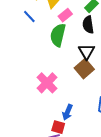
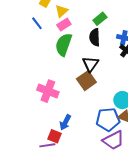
pink rectangle: (65, 15) -> (64, 24), moved
pink cross: (47, 83) -> (48, 91), turned -30

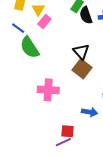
black semicircle: (95, 37) -> (86, 15), moved
green semicircle: (64, 45) -> (30, 47), moved, turned -35
blue arrow: (65, 122) -> (90, 112), moved, turned -91

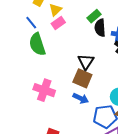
brown square: (82, 69) -> (82, 78), turned -30
blue arrow: (90, 112) -> (81, 98), moved

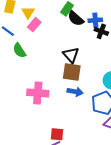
black semicircle: (100, 28) -> (76, 18), turned -30
green semicircle: (37, 44) -> (19, 50), size x0.7

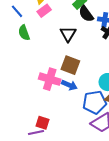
black triangle: (71, 55) -> (68, 34), moved
pink cross: (38, 93) -> (50, 79), moved

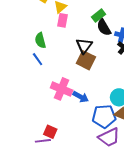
blue line: (17, 11) -> (38, 59), moved
pink rectangle: (44, 11) -> (62, 20), turned -48
brown square: (70, 65) -> (86, 60), moved

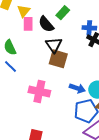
black semicircle: (104, 27) -> (46, 24), moved
blue arrow: (81, 97) -> (77, 88), moved

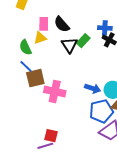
yellow triangle: (24, 11) -> (40, 38), moved, turned 32
green rectangle: (63, 13) -> (83, 41), moved
brown square: (58, 59) -> (35, 78), moved, turned -30

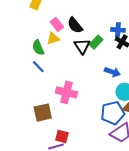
pink rectangle: (44, 24) -> (57, 24), turned -40
brown square: (35, 78) -> (43, 113), moved
blue arrow: (93, 88) -> (112, 72), moved

